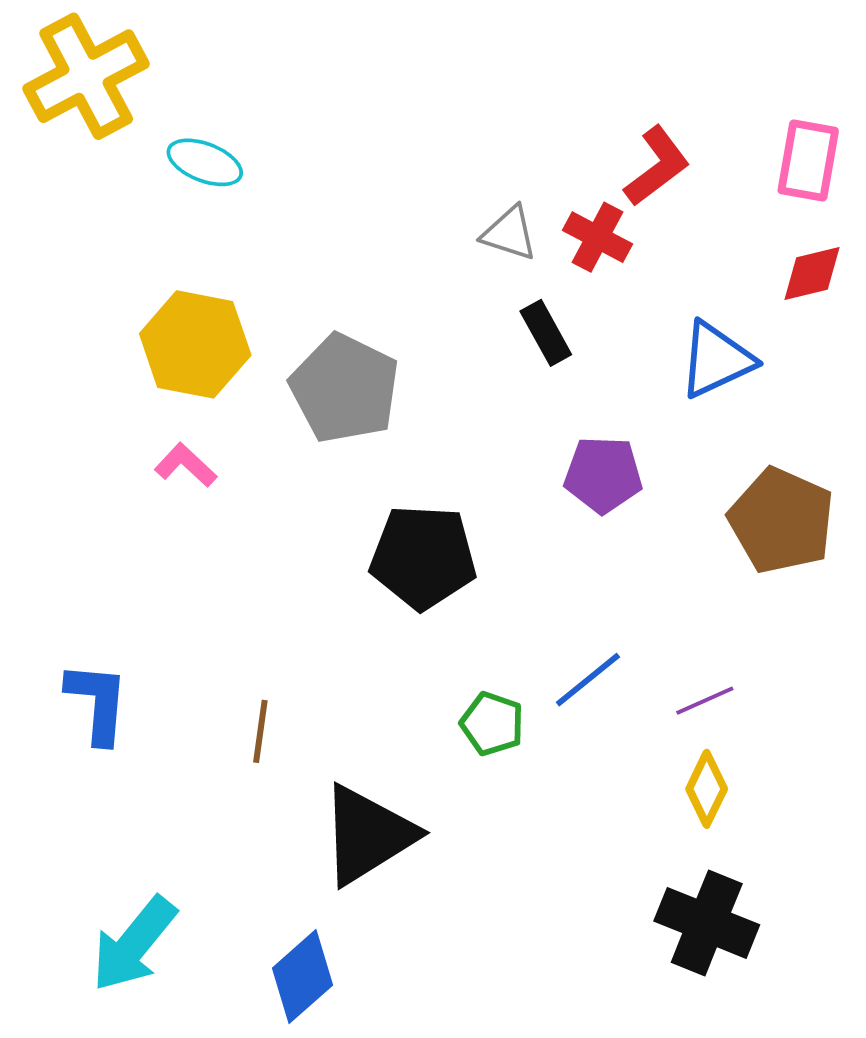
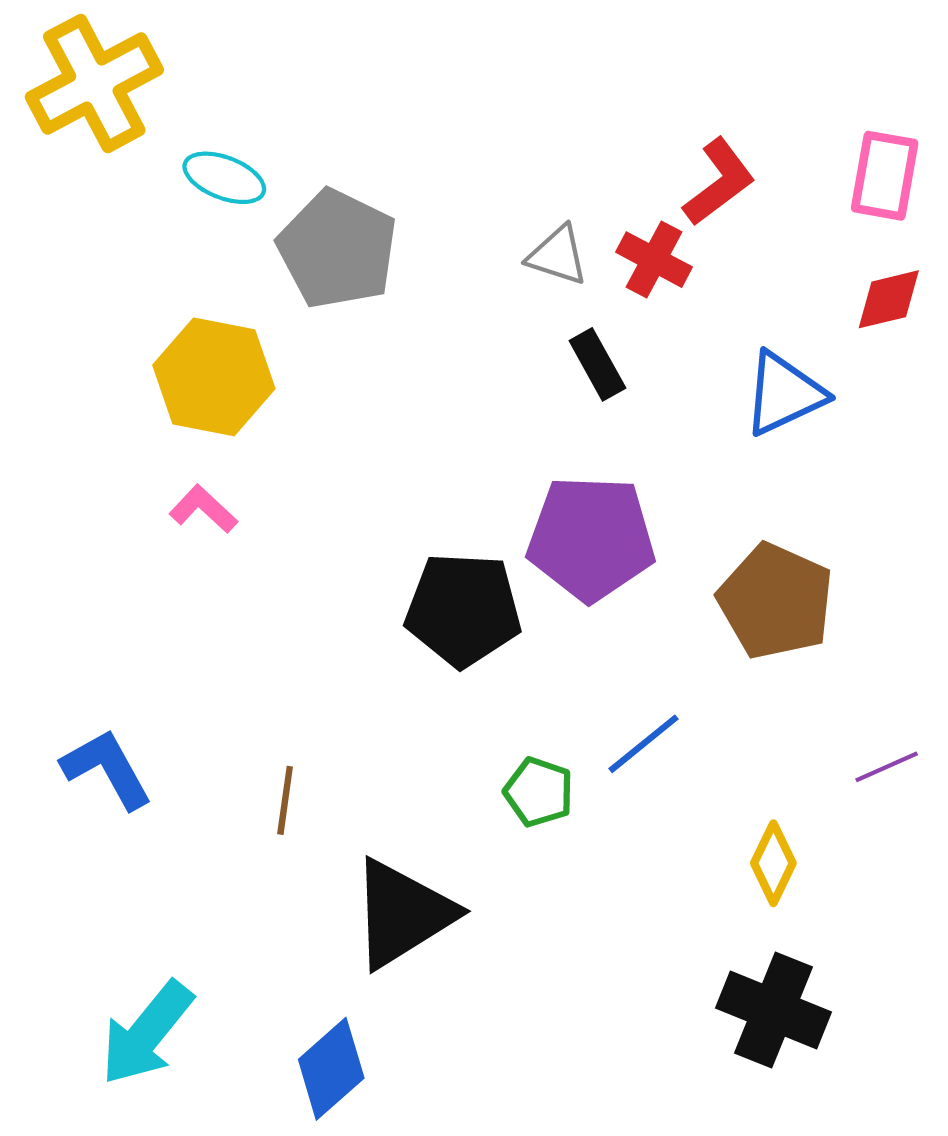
gray pentagon: (345, 388) -> (337, 249), moved
purple pentagon: (603, 475) -> (591, 538), moved, size x1.5
brown pentagon: (781, 521) -> (776, 601), moved
purple line: (705, 701) -> (887, 767), moved
blue L-shape: (98, 703) -> (107, 769), turned -34

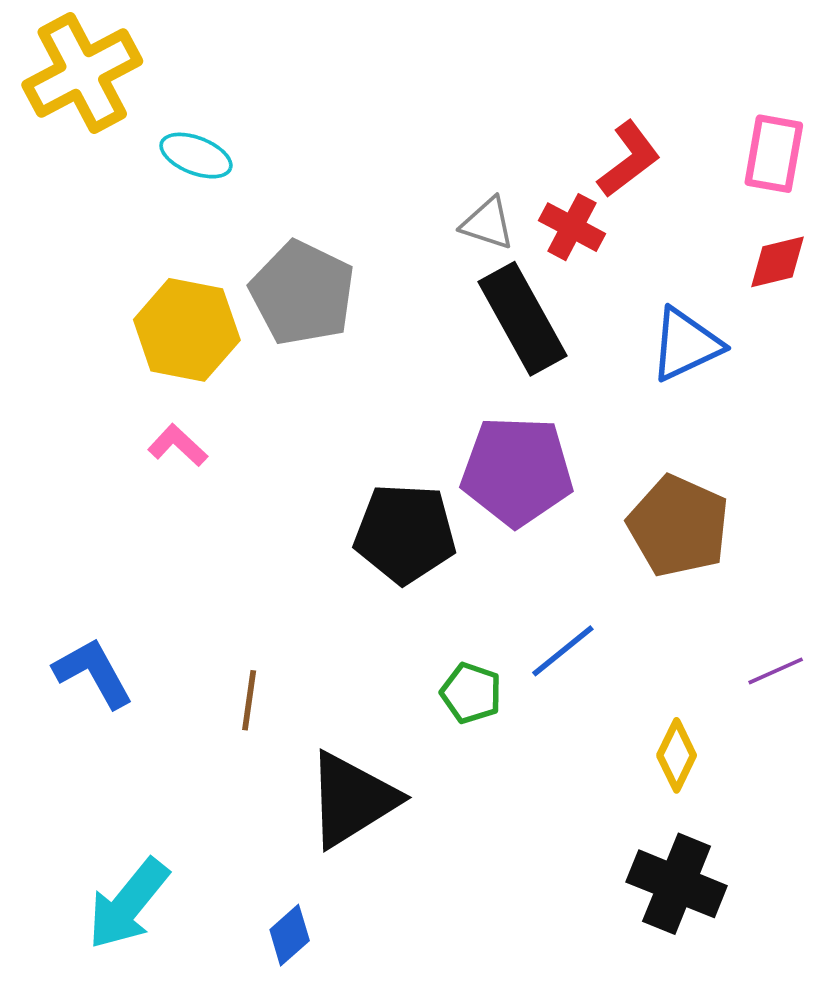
gray pentagon: (337, 249) -> (302, 293), moved
black rectangle: (597, 364) -> (522, 319), size x1.8
blue diamond: (331, 1069) -> (290, 935), size x0.7

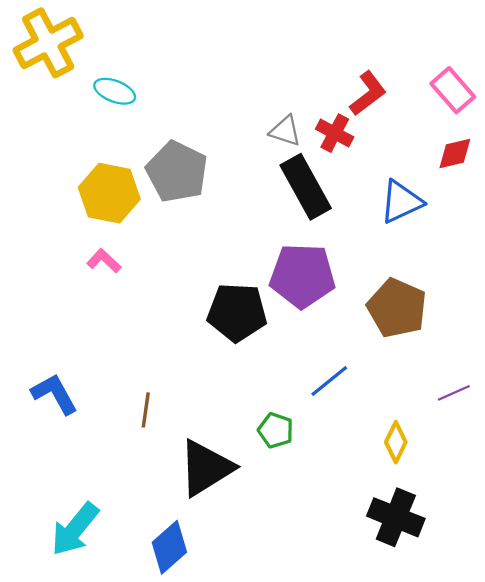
pink rectangle: (774, 154) -> (453, 90), turned -51
green pentagon: (471, 693) -> (276, 430), moved
blue diamond: (290, 935) -> (169, 547), size x1.5

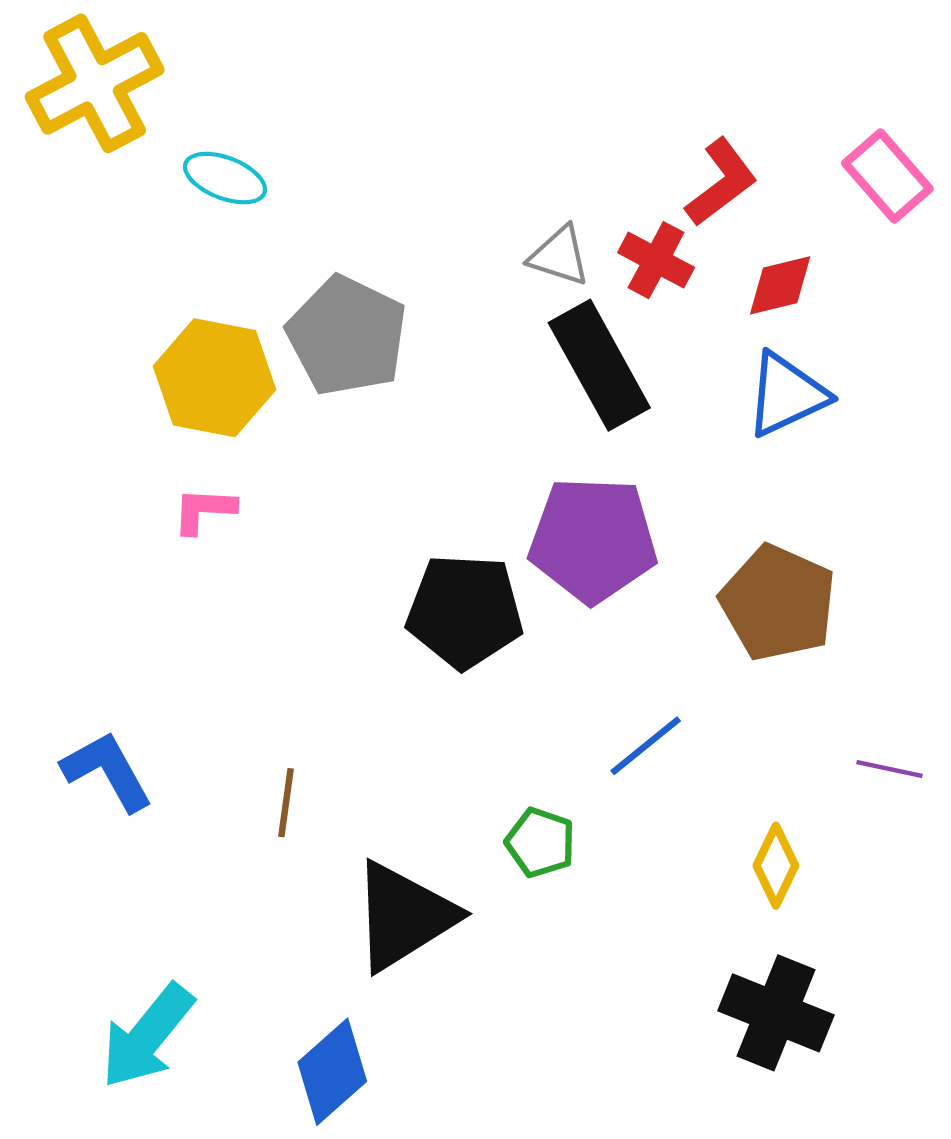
red diamond: (455, 153) -> (780, 285), moved
pink L-shape: (104, 261) -> (204, 510), turned -40
purple line: (454, 393) -> (889, 769), turned 36

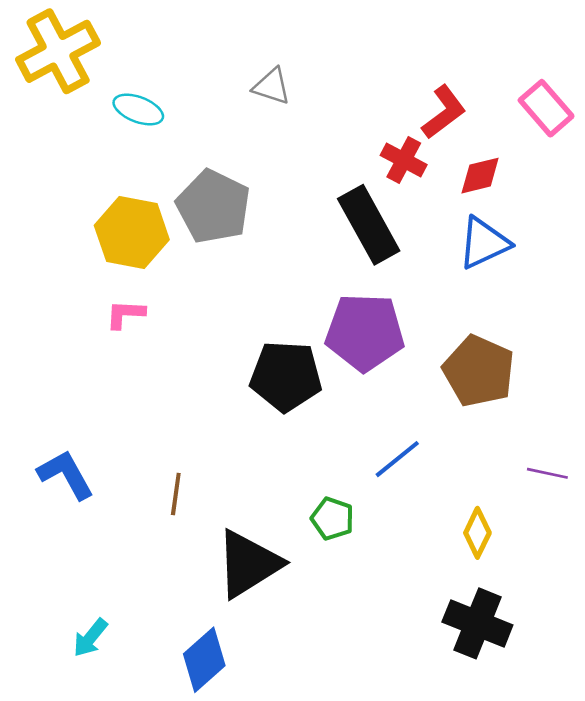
gray triangle: (559, 256) -> (272, 86), moved
cyan arrow: (147, 1036) -> (90, 638), size x0.6

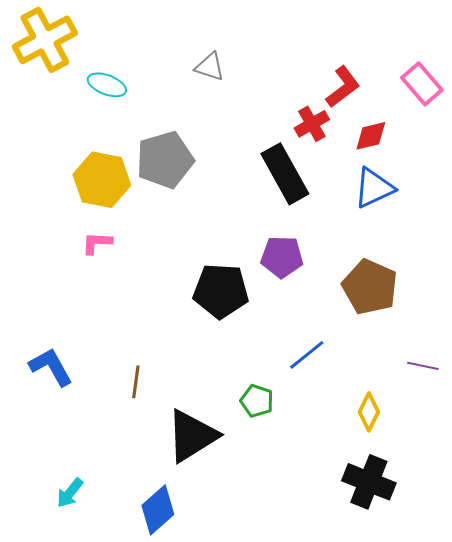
red cross: (404, 160) -> (312, 124), turned 32
gray pentagon: (213, 207) -> (165, 160), turned 30
purple pentagon: (365, 332) -> (282, 257), size x0.7

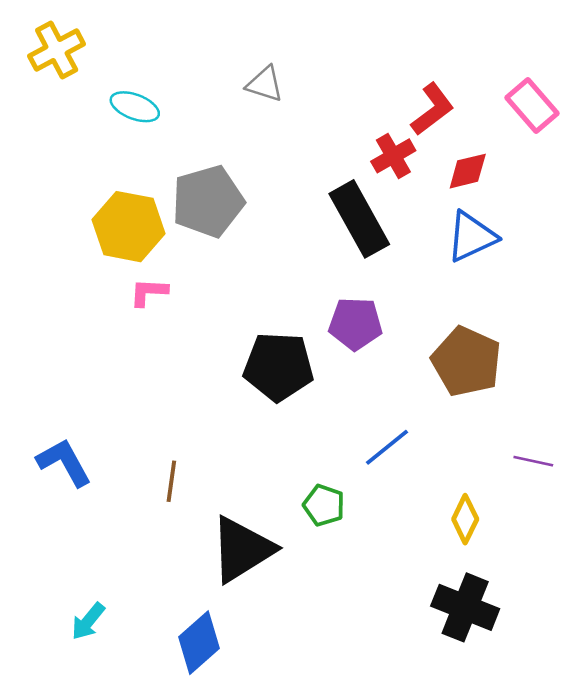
yellow cross: (45, 40) -> (57, 50), size x0.7
pink L-shape: (97, 243) -> (149, 292), moved

